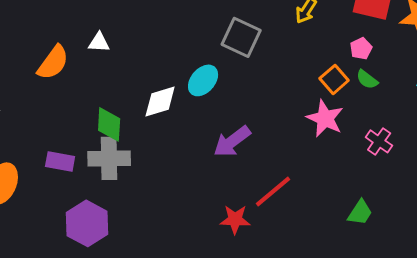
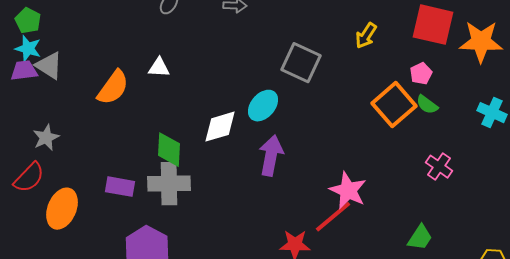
orange square: (334, 79) -> (394, 105), size x1.5
pink star: (325, 118) -> (348, 191), moved
purple arrow: (232, 141) -> (271, 156), moved, turned 138

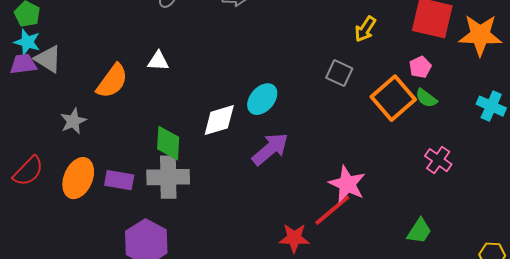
gray square: (301, 63) -> (339, 73), moved, size x0.7
gray star: (46, 138) -> (73, 121), moved
purple arrow: (271, 156) -> (270, 149), turned 39
orange ellipse: (62, 209) -> (78, 178), moved

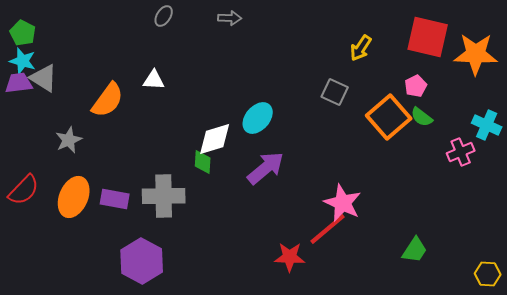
green diamond: (168, 143) -> (203, 162), moved, size x0.7
pink cross: (438, 160) -> (461, 152), moved, turned 32

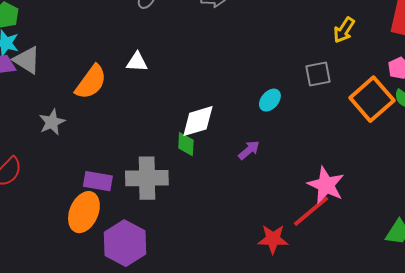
gray square: (335, 92) -> (318, 74), turned -36
cyan ellipse: (258, 118) -> (270, 100), moved, size x0.7
purple arrow: (266, 168) -> (249, 150), size x0.6
orange ellipse: (74, 197) -> (84, 212), moved

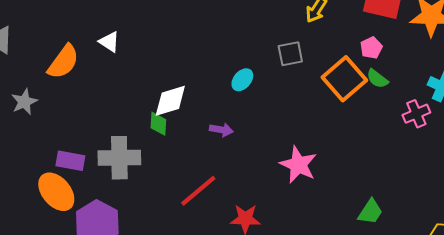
white triangle: (137, 62) -> (109, 42), turned 30
purple arrow: (249, 150) -> (221, 130), turned 50
red line: (311, 211) -> (198, 191), moved
orange ellipse: (84, 212) -> (56, 192), turned -63

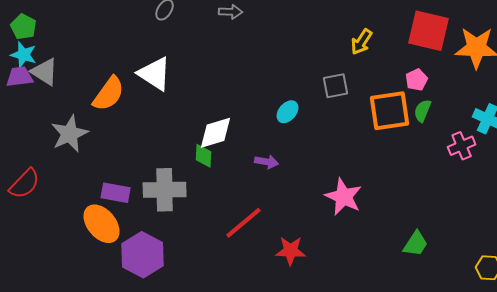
white triangle: (109, 42) -> (155, 74), size x1.6
orange square: (344, 79) -> (390, 111), turned 33
green semicircle: (377, 79) -> (423, 111), turned 75
gray star: (24, 102) -> (70, 134), size x1.4

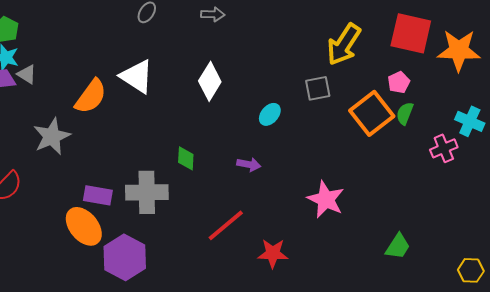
yellow arrow: (362, 42) -> (344, 44), size x1.6
gray triangle: (45, 72) -> (27, 74), size x0.7
orange square: (390, 111) -> (372, 113), turned -30
white diamond: (216, 133) -> (210, 81), moved, turned -42

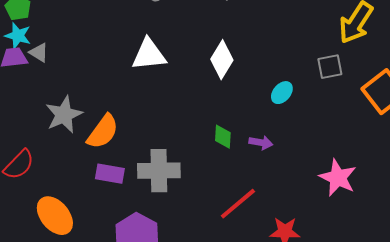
white triangle: (137, 76) -> (149, 55), turned -39
orange semicircle: (91, 96) -> (103, 132), moved
green diamond: (186, 158) -> (223, 137), moved
orange ellipse: (84, 226) -> (55, 216), moved

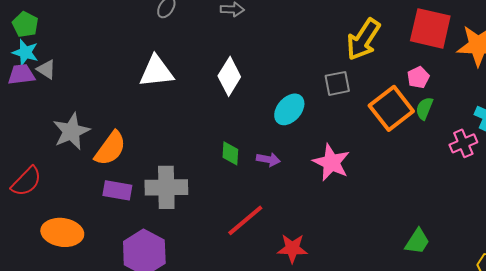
cyan ellipse: (282, 93) -> (289, 109), size x1.4
pink star: (338, 178) -> (331, 162), moved
orange ellipse: (55, 216) -> (62, 232), turned -42

